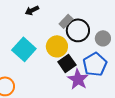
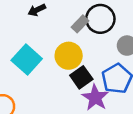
black circle: (78, 30) -> (100, 19), moved

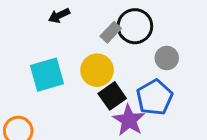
cyan square: (27, 60) -> (47, 75), turned 32

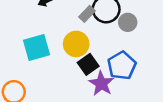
gray circle: (167, 58) -> (128, 22), moved

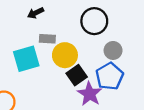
gray rectangle: (87, 14) -> (47, 39), moved, turned 49
gray circle: (128, 22) -> (113, 50), moved

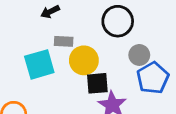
black square: (77, 75) -> (97, 83), turned 30
blue pentagon: (110, 76) -> (153, 78), moved

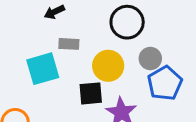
yellow circle: (84, 60) -> (108, 66), moved
black square: (97, 83) -> (91, 93), moved

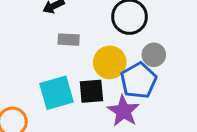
cyan square: (43, 69) -> (56, 93), moved
blue pentagon: (165, 83) -> (139, 81), moved

